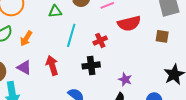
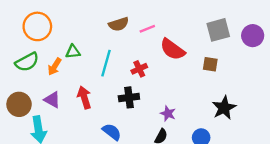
green triangle: (55, 11) -> (73, 52), moved
red semicircle: (129, 23) -> (172, 49), turned 50

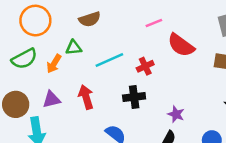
brown semicircle: (119, 24) -> (90, 19), moved
cyan line: (106, 63) -> (109, 60), turned 50
purple triangle: (52, 100) -> (51, 99), turned -42

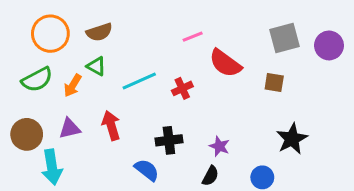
brown semicircle: (90, 19) -> (99, 32), moved
green triangle: (74, 48) -> (96, 66), turned 35
black cross: (134, 97) -> (169, 140), moved

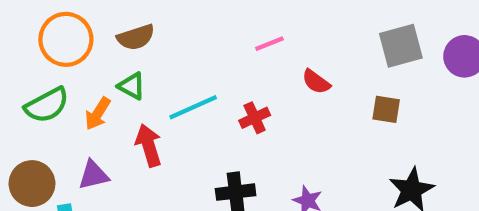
red semicircle: (225, 63) -> (316, 82), size x0.6
red arrow: (111, 125) -> (149, 145), moved

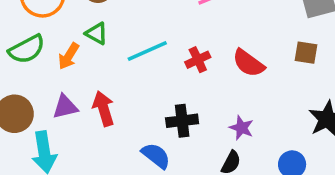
red semicircle: (316, 82) -> (248, 63), moved, size x1.4
red arrow: (149, 145) -> (104, 109), moved

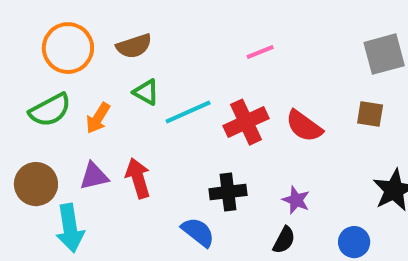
green triangle: (97, 33) -> (146, 92), moved
red cross: (198, 60) -> (246, 122), size x1.5

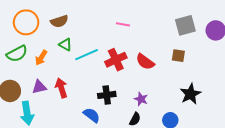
pink line: (260, 52) -> (123, 24), turned 32

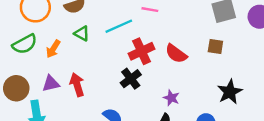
cyan line: (87, 55) -> (119, 26), moved
black cross: (107, 95) -> (131, 79), moved, turned -30

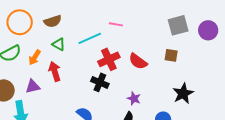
black cross: (131, 79) -> (100, 82), turned -30
red arrow: (77, 85) -> (55, 71), moved

